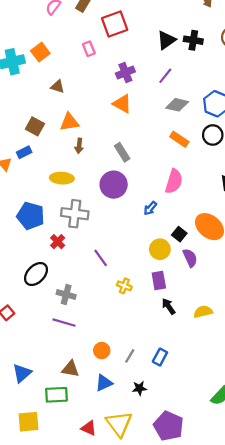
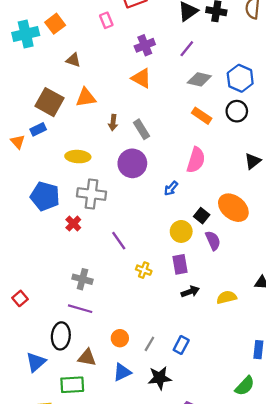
brown square: (35, 126) -> (49, 102), size x1.4
brown arrow: (79, 146) -> (113, 123), moved
black ellipse: (36, 274) -> (61, 336), moved, turned -40
black arrow: (169, 306) -> (190, 292), turned 105
black star: (139, 388) -> (160, 378), size x1.5

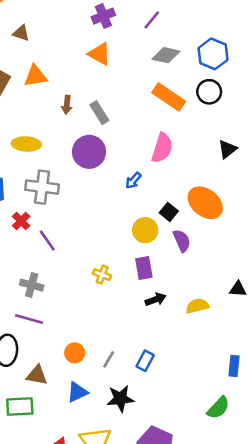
orange rectangle: (202, 116) -> (169, 97), size x1.4
purple line: (119, 241) -> (47, 241), moved

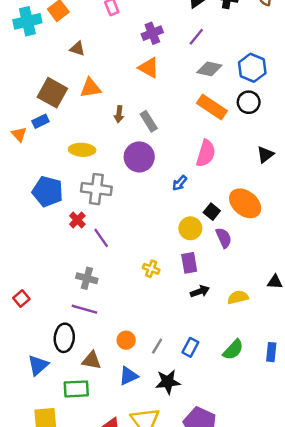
green semicircle: (218, 408) -> (233, 350), moved

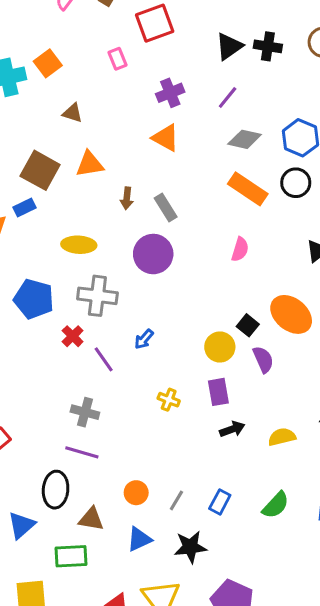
pink semicircle: (206, 153) -> (240, 249), size x0.7
blue arrow: (180, 183) -> (144, 339), moved

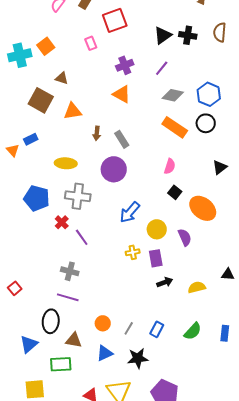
brown square: (40, 170) -> (41, 100), moved
black square: (248, 325) -> (175, 192), moved
blue arrow: (144, 339) -> (130, 212), moved, size x1.6
yellow cross: (169, 400) -> (133, 252), moved, turned -32

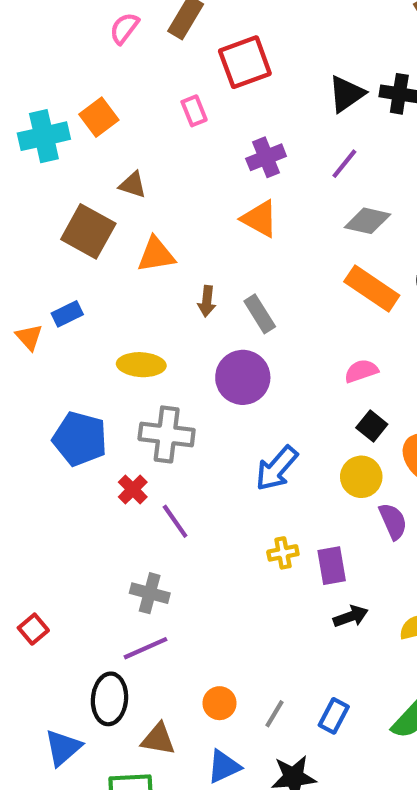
pink semicircle: (170, 166) -> (361, 371), turned -126
yellow circle: (157, 229) -> (361, 477), moved
purple line: (68, 297) -> (145, 648), turned -40

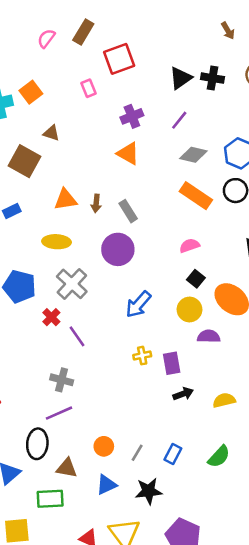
orange triangle: (156, 255) -> (65, 200), moved
gray cross: (167, 434) -> (72, 284), turned 36
purple semicircle: (393, 521) -> (209, 336), turned -65

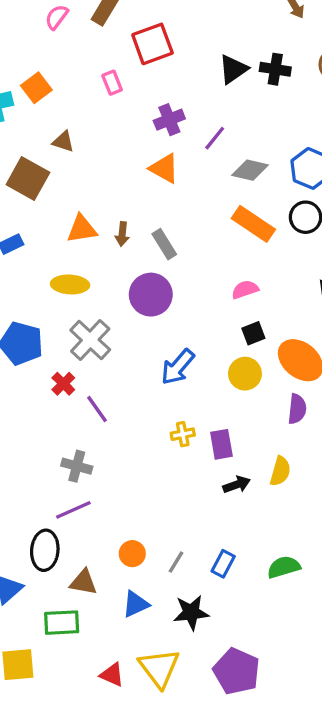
purple line: (179, 120) -> (215, 138), moved
black square: (196, 279) -> (253, 333), turned 30
purple semicircle: (209, 336) -> (297, 409), moved, turned 95
yellow semicircle: (224, 400) -> (280, 471), moved, turned 120
green semicircle: (219, 457) -> (284, 567), turned -150

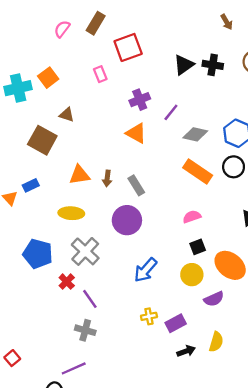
purple semicircle: (297, 409) -> (214, 299), moved, turned 60
purple rectangle: (221, 444) -> (176, 323), turned 72
gray cross: (77, 466) -> (85, 330), moved

